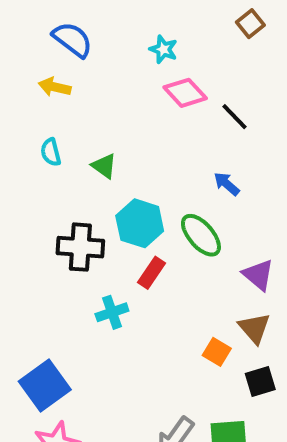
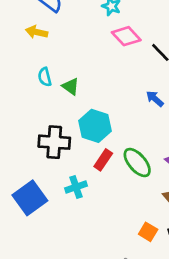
cyan semicircle: (51, 152) -> (45, 77), moved
green ellipse: (201, 235) -> (137, 163), moved
orange square: (217, 352) -> (148, 232), moved
blue square: (45, 385) -> (30, 198), moved

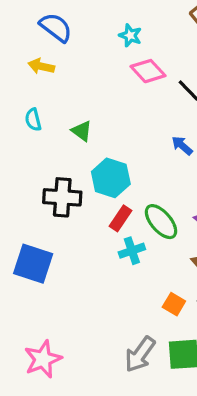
cyan semicircle: (45, 77) -> (33, 120), moved
cyan cross: (76, 187) -> (132, 251), moved
blue square: (30, 198) -> (33, 264), turned -36

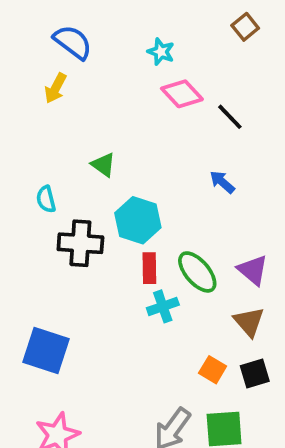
yellow arrow: (41, 66) -> (56, 88), turned -75
cyan semicircle: (33, 120) -> (46, 199), moved
red rectangle: (121, 218) -> (149, 268), turned -35
blue square: (33, 264) -> (46, 351), moved

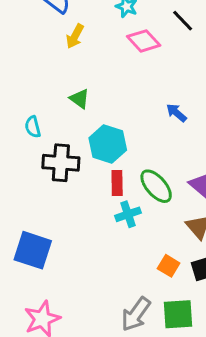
yellow arrow: (56, 88) -> (75, 36), moved
black line: (230, 117) -> (183, 21), moved

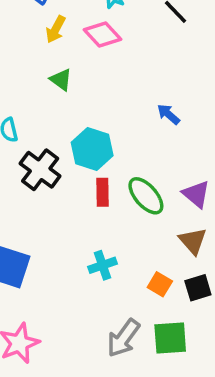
pink diamond: (144, 41) -> (103, 34), moved
green triangle: (80, 99) -> (61, 80), moved
black cross: (61, 163) -> (40, 170), turned 33
cyan cross: (128, 214) -> (103, 265), moved

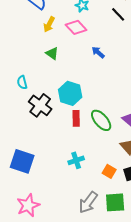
blue arrow: (168, 114) -> (98, 52), moved

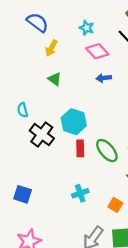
pink diamond: (76, 27) -> (97, 51), moved
blue arrow: (98, 52) -> (104, 78), turned -48
blue square: (22, 161) -> (23, 194), size x0.7

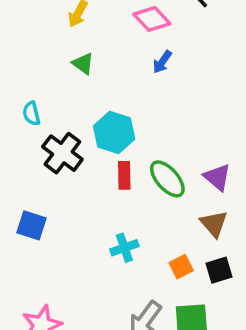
blue arrow: (104, 78) -> (162, 62), turned -48
blue square: (23, 194) -> (31, 225), moved
orange square: (115, 205) -> (181, 267), turned 32

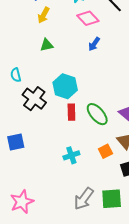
green triangle: (83, 64) -> (47, 45), turned -48
blue square: (31, 225) -> (16, 142), turned -30
orange square: (181, 267) -> (105, 151), moved

